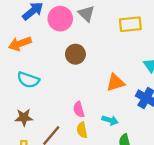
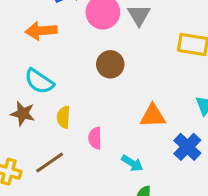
brown star: (24, 117) -> (23, 114), moved
yellow semicircle: (82, 130) -> (63, 117), moved

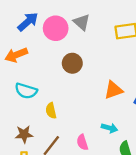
brown star: (23, 114) -> (24, 134), moved
pink semicircle: (95, 138) -> (82, 142), moved

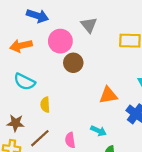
blue arrow: (28, 22) -> (37, 16), turned 50
pink circle: (56, 28) -> (60, 41), moved

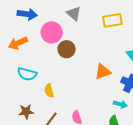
cyan arrow: (98, 131) -> (120, 104), moved

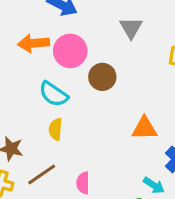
pink circle: (52, 32) -> (70, 51), moved
cyan semicircle: (27, 74) -> (53, 94), moved

